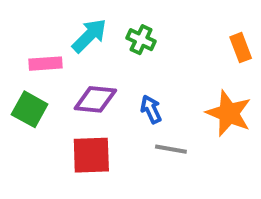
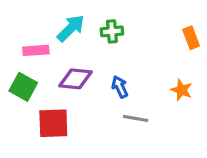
green cross: (141, 40) -> (112, 31), turned -30
orange star: (229, 113) -> (182, 90), size x0.6
red square: (91, 155) -> (53, 123), moved

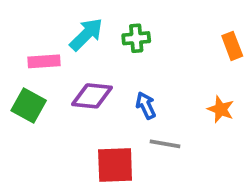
red square: (53, 123) -> (115, 165), moved

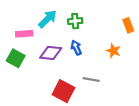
blue arrow: (146, 105) -> (76, 48), moved
orange star: (221, 109) -> (113, 51), moved
red square: (115, 165) -> (63, 91), turned 30

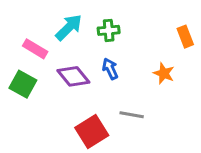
pink rectangle: (24, 34) -> (35, 49), turned 35
purple diamond: (51, 53) -> (73, 76), turned 45
red square: (63, 91) -> (92, 132), turned 30

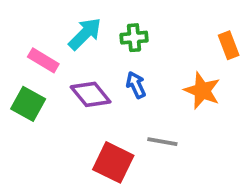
orange star: (164, 73) -> (202, 91), size x1.4
red square: (92, 132) -> (113, 162), turned -32

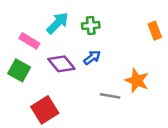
blue arrow: (136, 85) -> (92, 58), turned 78
orange star: (202, 91) -> (137, 81), moved
red square: (113, 162) -> (45, 110), moved, turned 32

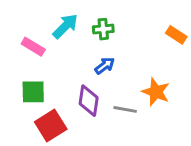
orange rectangle: (155, 31) -> (176, 35), turned -36
purple diamond: (61, 64) -> (89, 101), moved, turned 48
green square: (19, 70) -> (33, 92), moved, turned -30

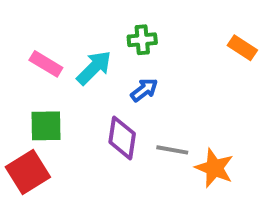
cyan arrow: (65, 26) -> (94, 68), moved
orange star: (156, 92) -> (214, 168), moved
red square: (51, 125) -> (28, 172), moved

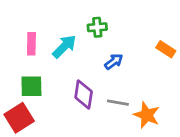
orange rectangle: (242, 48) -> (166, 49), moved
pink rectangle: (46, 64) -> (31, 44), turned 60
blue arrow: (144, 90) -> (114, 62), moved

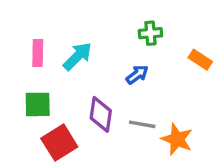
green cross: (97, 27) -> (150, 33), moved
red square: (19, 118) -> (59, 143), moved

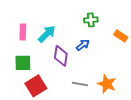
purple diamond: (101, 114) -> (61, 56), moved
gray line: (142, 124) -> (80, 84), moved

